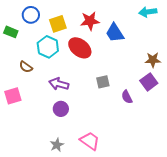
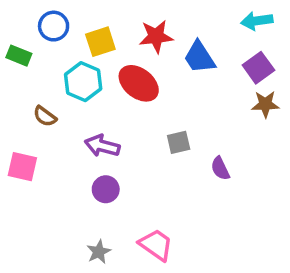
purple square: (149, 82) -> (258, 68), moved
pink square: (13, 96) -> (22, 167), turned 30

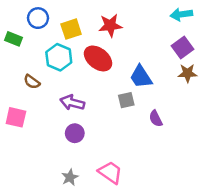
blue trapezoid: (199, 57) -> (141, 77), moved

